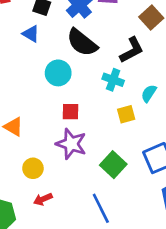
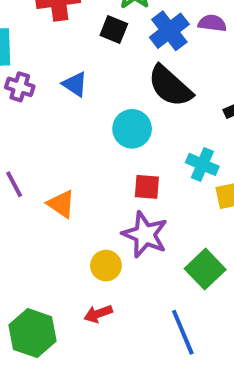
blue triangle: (31, 34) -> (75, 84), moved
cyan cross: (113, 80) -> (202, 164), moved
yellow circle: (33, 168) -> (106, 266), moved

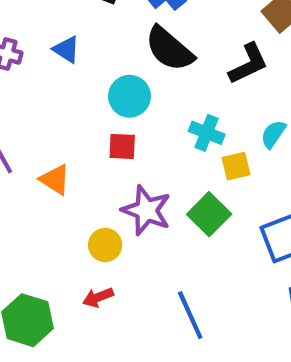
red square: (147, 187) -> (122, 146), moved
green square: (205, 269) -> (209, 214), moved

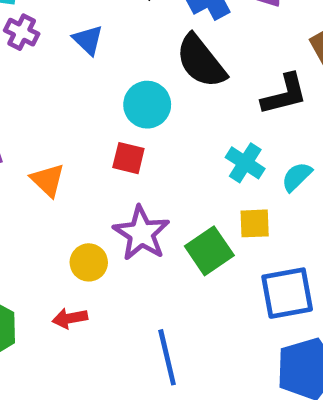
cyan cross: (207, 133) -> (245, 163), moved
yellow square: (236, 166) -> (255, 223), moved

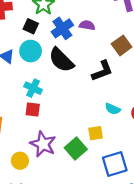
cyan circle: (147, 105) -> (31, 51), moved
cyan cross: (245, 163) -> (33, 88), moved
cyan semicircle: (297, 177) -> (113, 109), turned -105

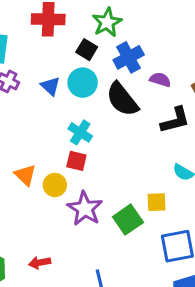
purple semicircle: (87, 25) -> (160, 80), moved
yellow circle: (20, 161) -> (55, 185), moved

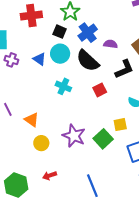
red square: (76, 161) -> (100, 90), moved, turned -32
yellow circle: (55, 185) -> (41, 143), moved

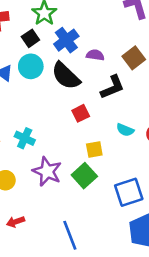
black square: (60, 32) -> (30, 38), turned 32
cyan cross: (63, 86) -> (25, 138), moved
yellow square: (120, 125) -> (94, 150), moved

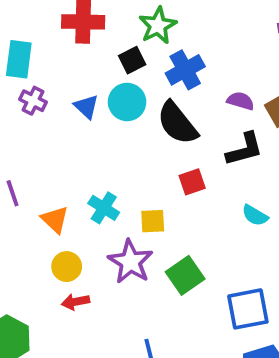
purple semicircle: (95, 55) -> (240, 101), moved
yellow square: (94, 150) -> (153, 221), moved
red arrow: (15, 222) -> (76, 302), moved

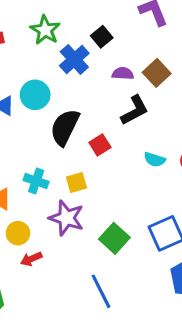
black square: (132, 60) -> (102, 37), moved
black semicircle: (177, 123) -> (65, 127), moved, turned 78
green square: (185, 275) -> (114, 238), moved

